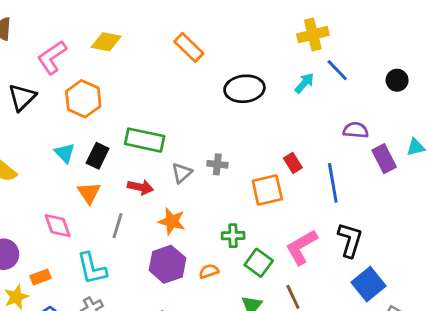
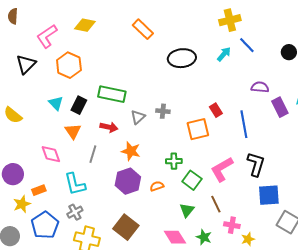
blue square: (369, 284) -> (269, 195), turned 35

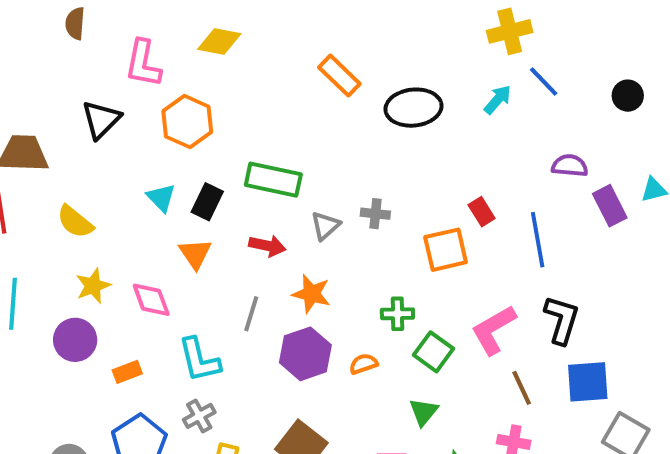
orange rectangle: (143, 29) -> (339, 76), moved
pink L-shape: (47, 36) -> (143, 64), turned -45
gray line: (93, 154) -> (251, 314), moved
yellow star: (22, 204) -> (93, 286), moved
brown line: (216, 204) -> (522, 388), moved

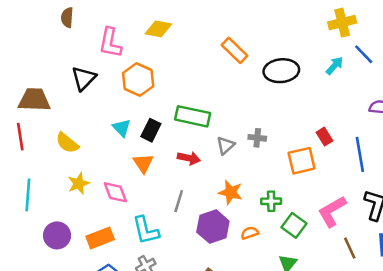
orange star: (311, 294) -> (231, 192), moved
purple circle: (75, 340) -> (57, 235), moved
orange rectangle: (127, 372) -> (100, 238), size x1.5

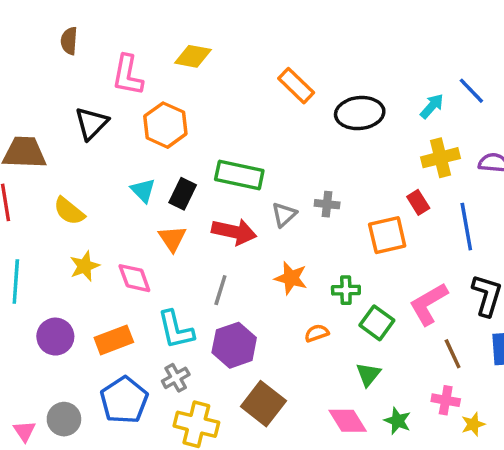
yellow cross: (342, 23) -> (440, 158), moved
red arrow: (189, 158) -> (234, 232), size x1.4
purple hexagon: (213, 227) -> (234, 345), moved

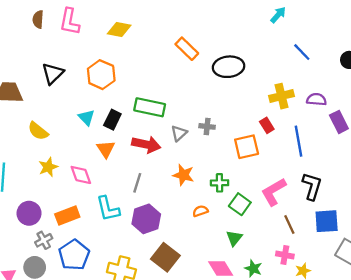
pink L-shape: (128, 75) -> (70, 22), moved
cyan arrow: (432, 106) -> (278, 15), moved
gray cross: (176, 378) -> (44, 240), moved

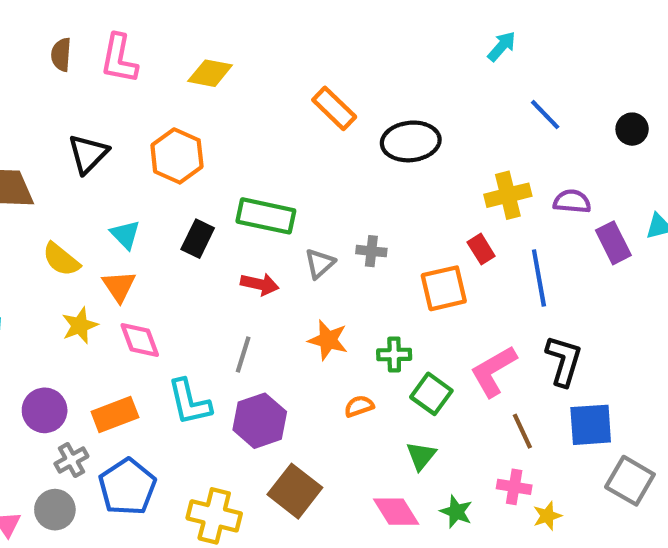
cyan triangle: (86, 117) -> (125, 235), moved
red arrow: (146, 144) -> (260, 284), size x0.7
orange triangle: (106, 149) -> (119, 286), moved

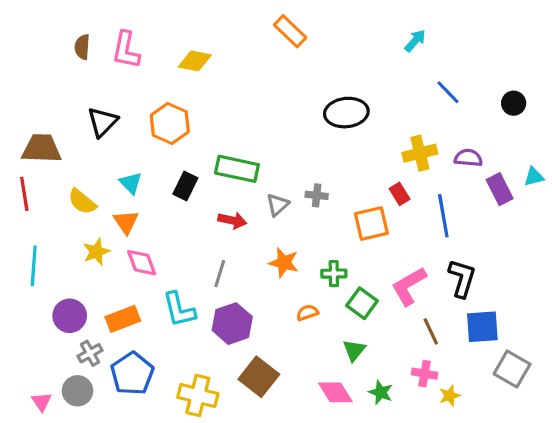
orange rectangle: (334, 108) -> (290, 31), moved

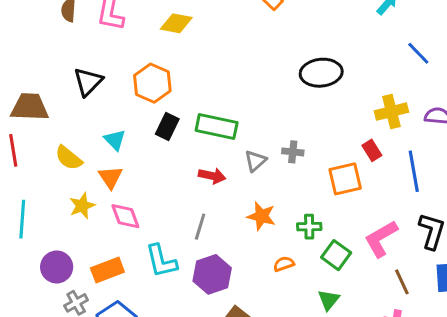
black rectangle: (185, 186) -> (167, 126), moved

